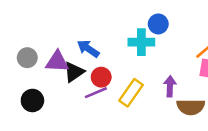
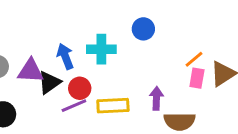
cyan cross: (141, 42) -> (101, 49), moved
blue arrow: (88, 49) -> (65, 56), turned 35
yellow rectangle: (131, 93) -> (113, 106), turned 52

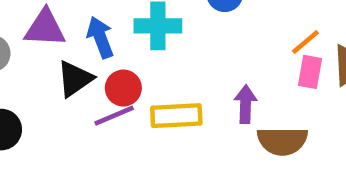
purple triangle: (31, 71) -> (45, 28), moved

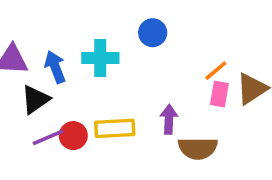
red circle: (123, 88) -> (73, 136), moved
purple line: (114, 116) -> (48, 137), moved

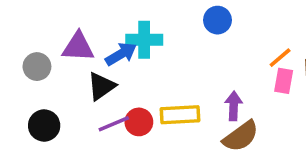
cyan cross: (100, 58) -> (144, 40), moved
blue arrow: (55, 67) -> (121, 54), turned 80
brown semicircle: (198, 148) -> (241, 136), moved, turned -36

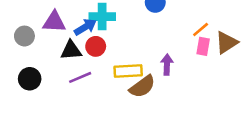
black triangle: (101, 86) -> (71, 50), turned 30
red circle: (139, 122) -> (96, 46), moved
brown semicircle: (241, 136) -> (142, 87), moved

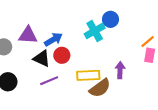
cyan cross: (102, 17) -> (95, 31), moved, turned -30
black triangle: (71, 50) -> (42, 58), turned 30

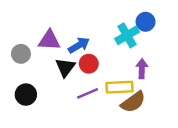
black triangle: (42, 58) -> (65, 67), turned 42
purple arrow: (120, 70) -> (142, 69), moved
purple line: (49, 81) -> (88, 93), moved

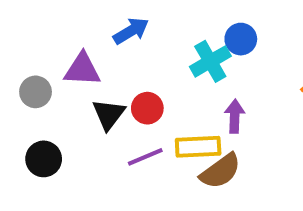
blue arrow: (79, 45) -> (131, 31), moved

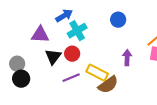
cyan cross: (210, 61) -> (77, 31), moved
gray circle: (36, 92) -> (17, 64), moved
purple arrow: (235, 116) -> (127, 58), moved
yellow rectangle: (198, 147) -> (97, 73), turned 30

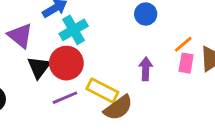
blue circle: (118, 20) -> (146, 14), moved
purple triangle: (40, 35) -> (20, 36), turned 36
red circle: (72, 54) -> (66, 63), size x1.5

